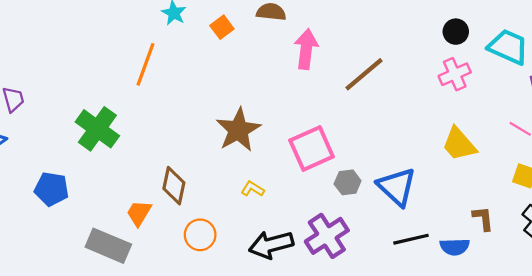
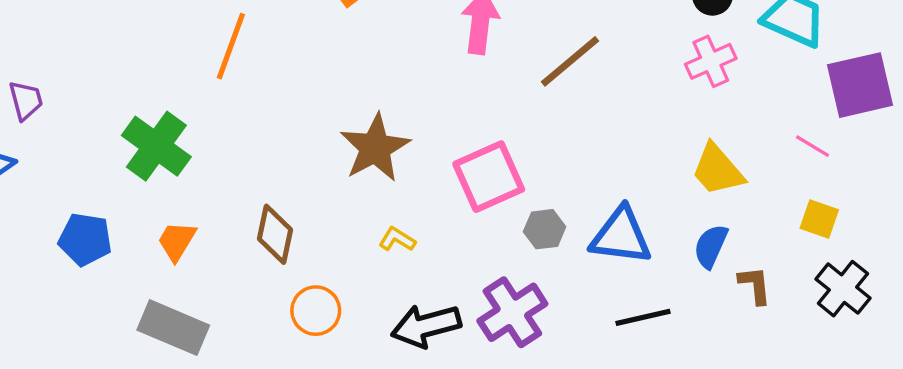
blue triangle: (397, 187) -> (621, 236), turned -36
orange trapezoid: (139, 213) -> (177, 241), moved
blue semicircle: (455, 247) -> (711, 246), moved, turned 116

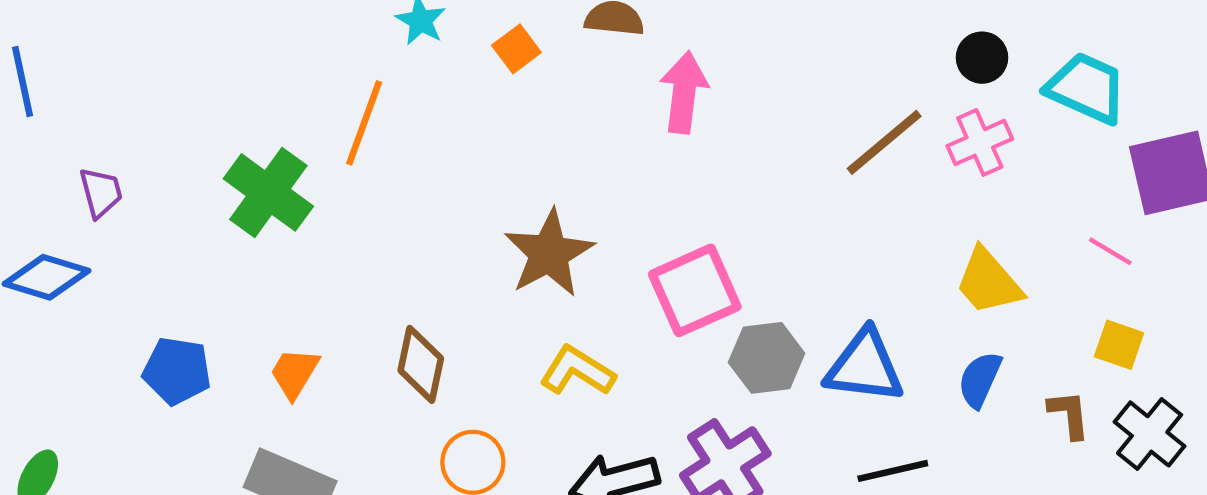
brown line: (570, 61) -> (884, 142), moved
green cross: (156, 146) -> (268, 192), moved
gray hexagon: (545, 229) -> (767, 358), size x1.4
yellow L-shape: (397, 239) -> (577, 371), size x1.6
brown L-shape: (755, 285) -> (1069, 414), moved

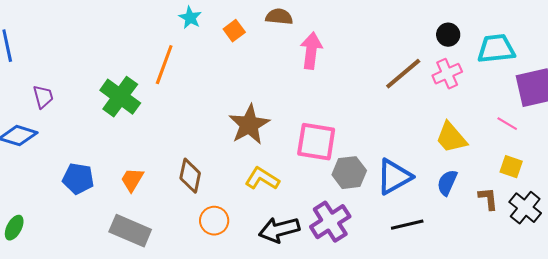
cyan trapezoid: (1086, 88) -> (496, 49), turned -30
pink square: (695, 290) -> (316, 142), turned 33
blue triangle: (864, 367) -> (394, 177), turned -36

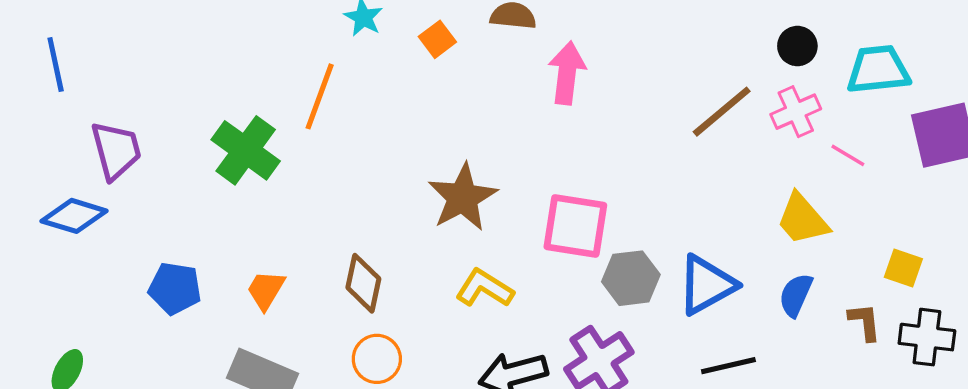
purple trapezoid: (43, 97) -> (116, 150), size x1.5
pink line: (507, 124) -> (848, 155), moved
black cross: (525, 208) -> (927, 337), turned -32
orange circle: (214, 221) -> (377, 359), moved

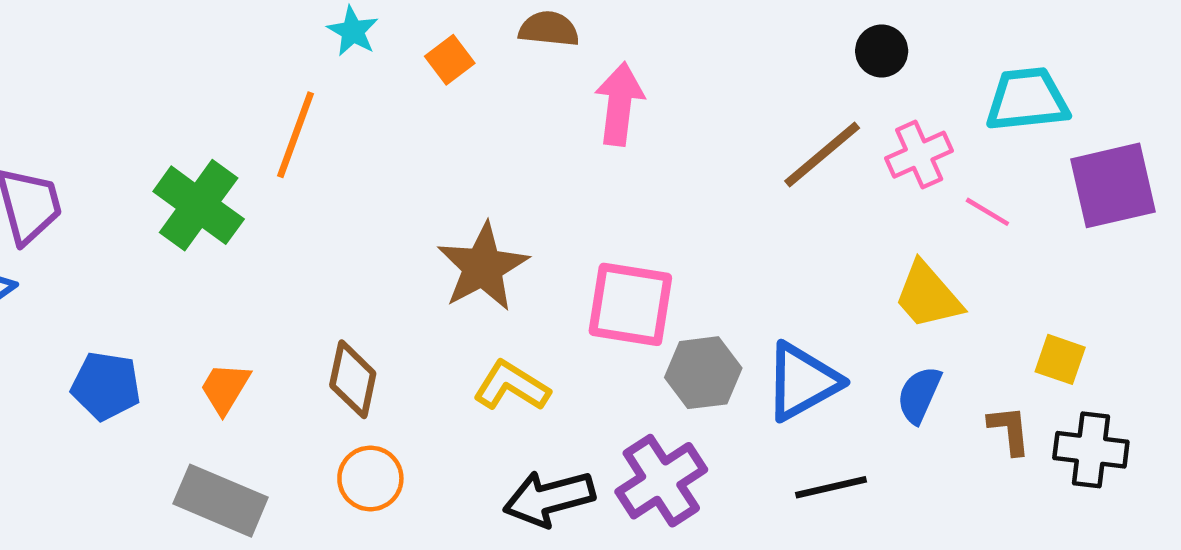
black circle: (797, 46) -> (882, 51), moved

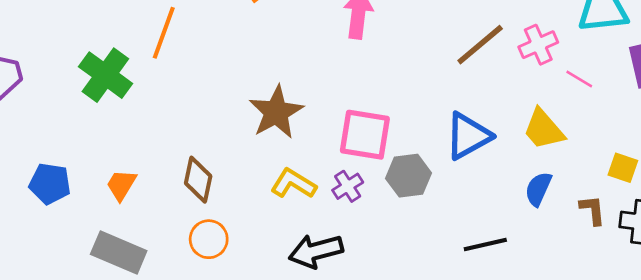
blue triangle: (802, 382) -> (468, 136), moved
purple cross: (661, 481) -> (348, 186), moved, size x0.6

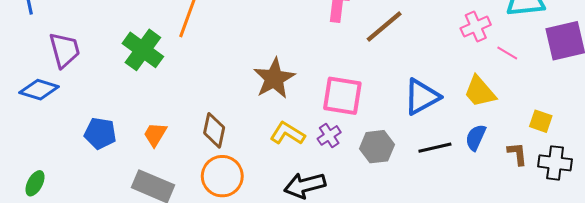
brown line: (480, 45) -> (384, 27), moved
gray hexagon: (409, 176) -> (377, 147), moved
orange circle: (209, 239) -> (222, 176), size x1.4
black line: (485, 244) -> (435, 148), moved

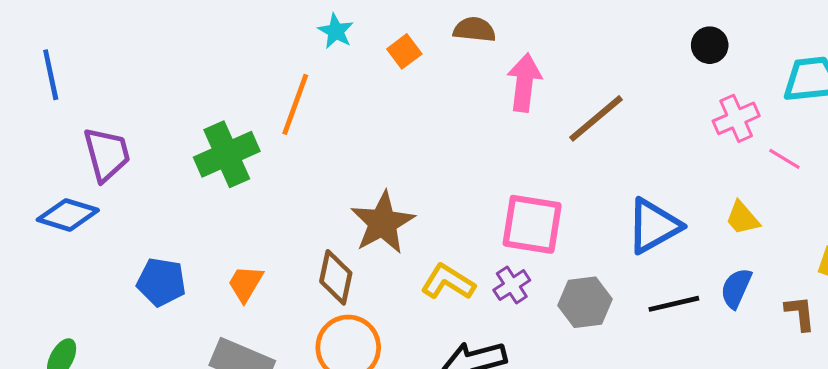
green cross: (143, 50) -> (227, 154), turned 30
brown star: (274, 78) -> (383, 223), moved
yellow trapezoid: (480, 92) -> (742, 218), size x0.7

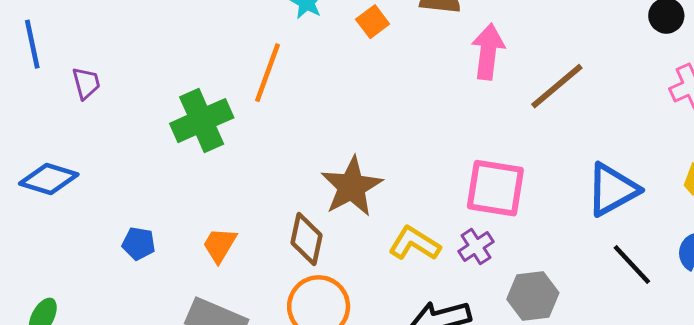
purple trapezoid: (107, 154) -> (86, 83), moved, size x0.6
blue pentagon: (161, 282) -> (139, 244), size x0.7
gray hexagon: (585, 302) -> (533, 296), moved
black line: (674, 304) -> (632, 264), turned 60

